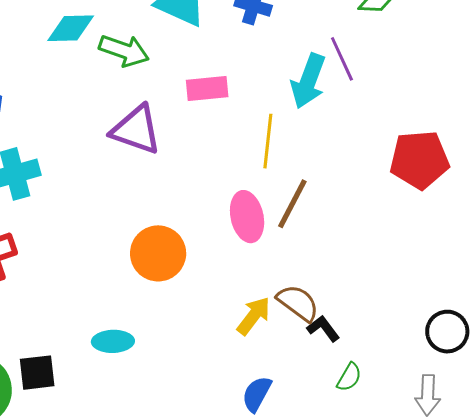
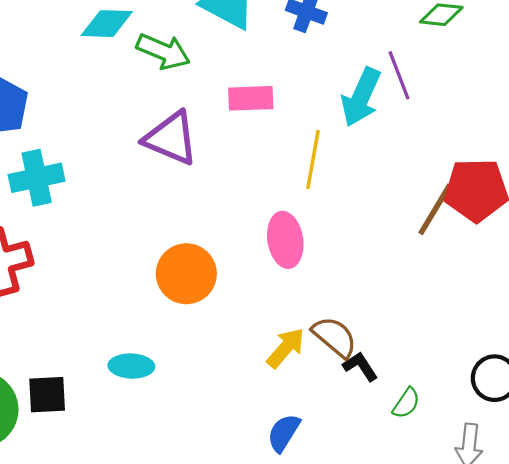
brown line: (292, 204) -> (435, 209), moved
green semicircle: (349, 377) -> (406, 403), moved

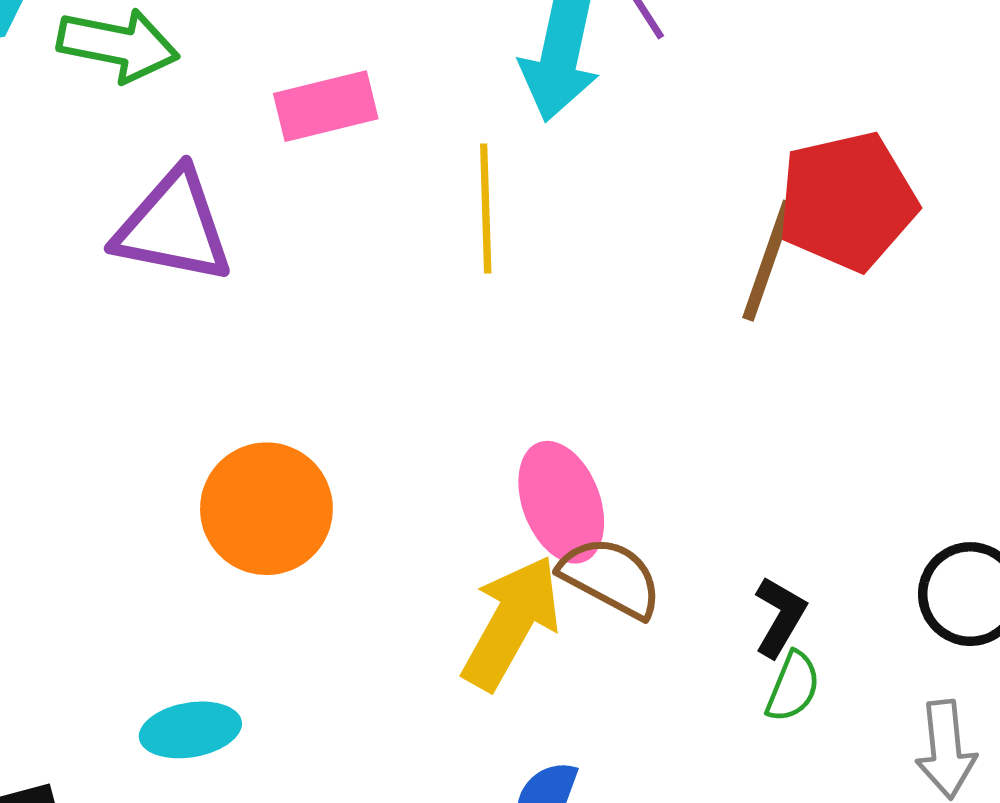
pink ellipse: (285, 240) -> (561, 502), moved
yellow arrow: (286, 348) -> (511, 623), size x1.4
black L-shape: (360, 366) -> (780, 617), moved, turned 75

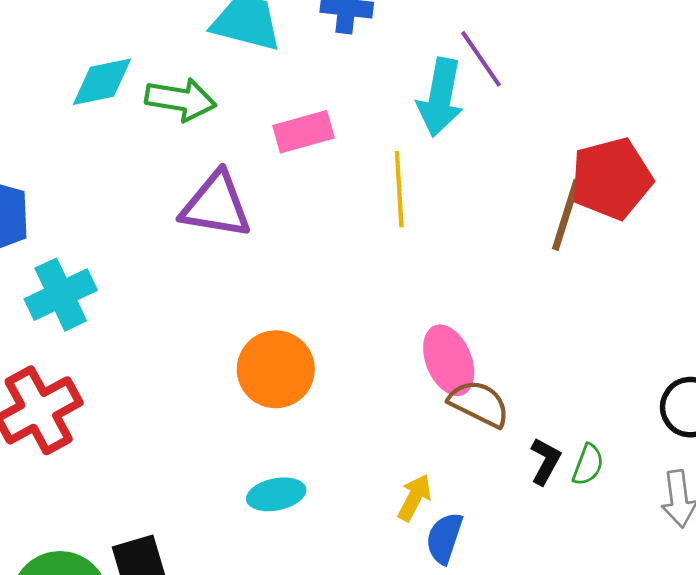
black L-shape: (780, 617) -> (545, 461), moved
yellow arrow: (511, 623) -> (414, 498), moved, size x0.6
cyan ellipse: (190, 730) -> (276, 494), moved

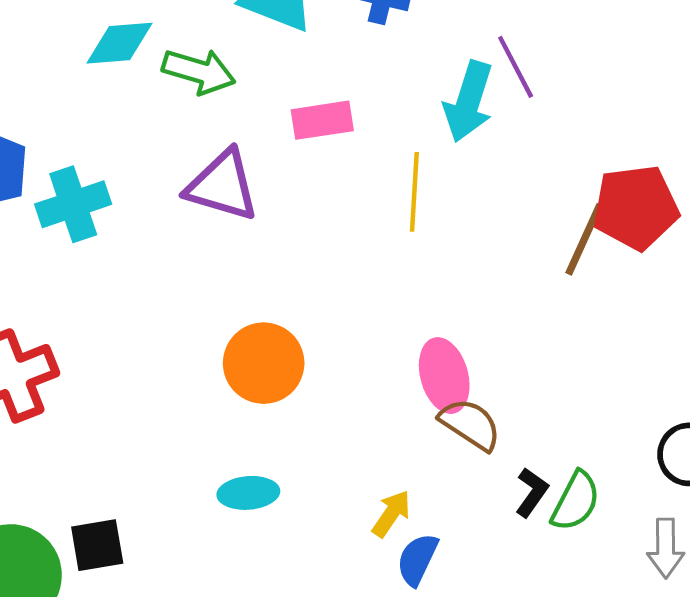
cyan cross: (61, 295) -> (73, 204), moved
green semicircle: (588, 465) -> (576, 501), size x1.4

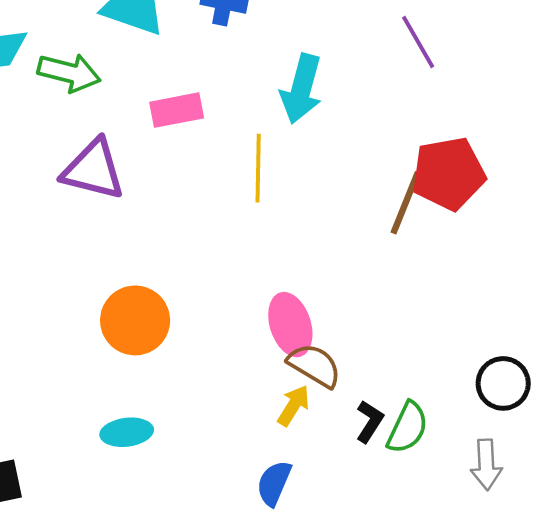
purple line: (516, 67) -> (418, 42), moved
yellow arrow: (391, 514) -> (294, 406), moved

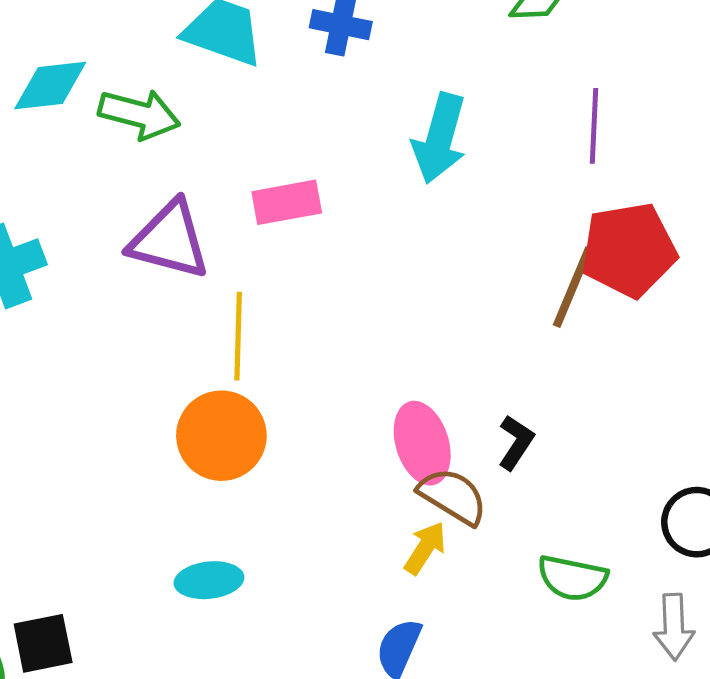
purple line: (418, 42) -> (594, 126), moved, turned 32
pink rectangle: (177, 110) -> (287, 202), moved
yellow line: (258, 168) -> (238, 336), moved
black L-shape: (370, 421) -> (516, 442), moved
green semicircle: (408, 428) -> (572, 578), turned 76

